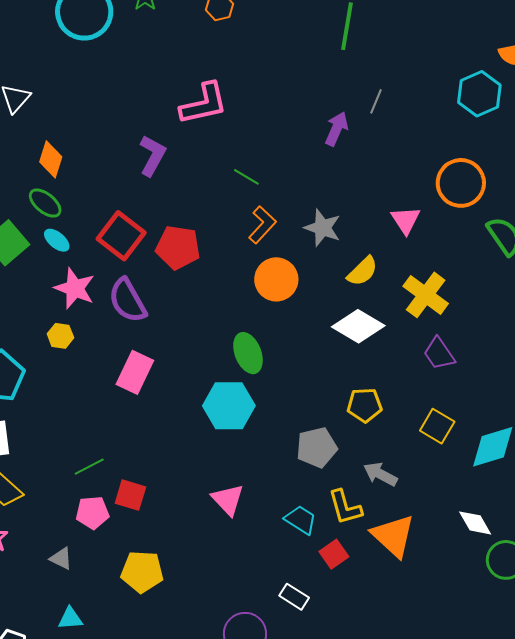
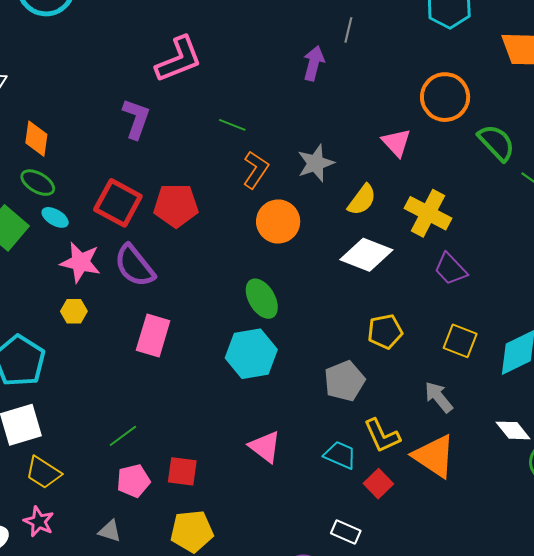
gray star: (323, 228) -> (316, 163), turned -30
gray arrow: (380, 474) -> (439, 397), moved, turned 32
red square: (130, 495) -> (182, 471), moved

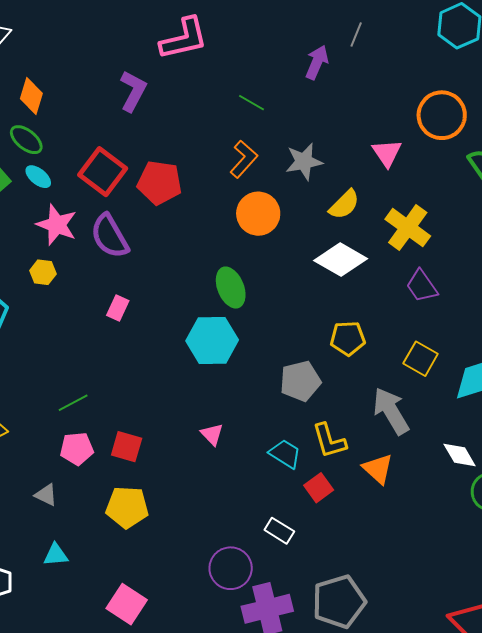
green line: (232, 125) -> (252, 103), moved
pink rectangle: (153, 336) -> (118, 308), size x0.6
gray arrow: (439, 397) -> (391, 411), size x1.4
pink triangle: (265, 447) -> (212, 434), size x0.7
orange triangle: (434, 456) -> (378, 469), size x0.7

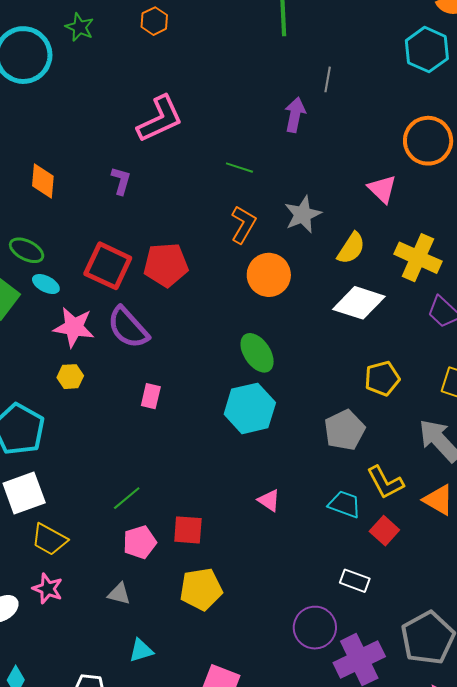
purple L-shape: (133, 91) -> (121, 181), size x0.7
orange diamond: (31, 96) -> (43, 181), moved

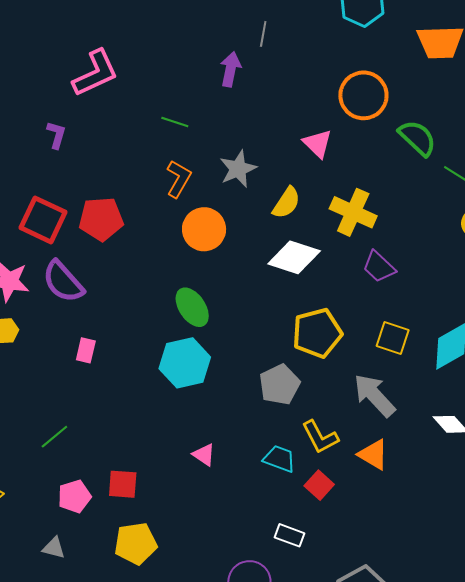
yellow pentagon: (382, 378) -> (317, 333), size x1.4
green line: (127, 498) -> (54, 437), moved

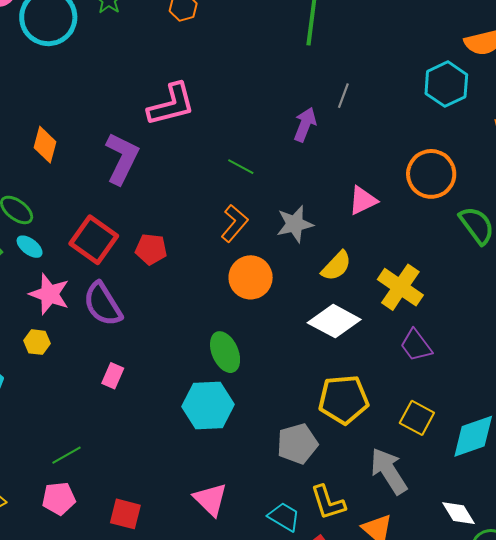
purple L-shape: (56, 135) -> (122, 158), size x1.8
pink triangle: (318, 144) -> (363, 200), moved, turned 40
red pentagon: (101, 219) -> (151, 249), size x0.7
pink triangle: (204, 455) -> (211, 499), size x1.5
pink pentagon: (74, 496) -> (59, 498), moved

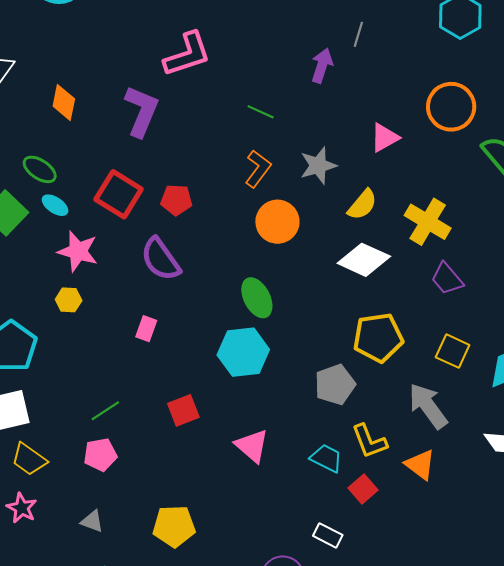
purple semicircle: (103, 304) -> (161, 259), moved
red square: (125, 514) -> (183, 410), moved, turned -32

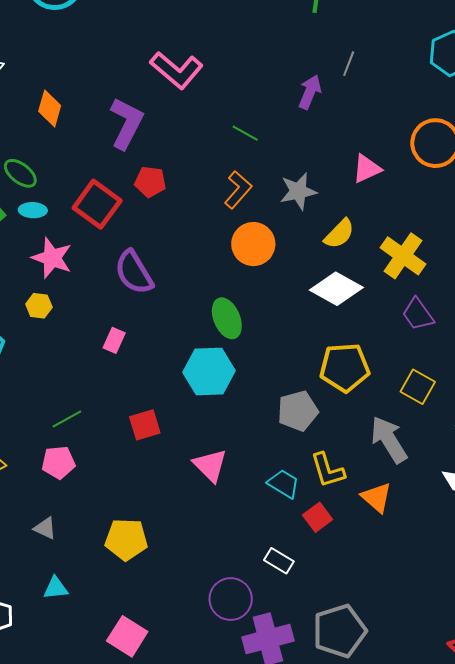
pink L-shape: (187, 54) -> (177, 70), turned 54
red pentagon: (176, 200) -> (150, 182), moved
cyan ellipse: (55, 205) -> (33, 210), turned -36

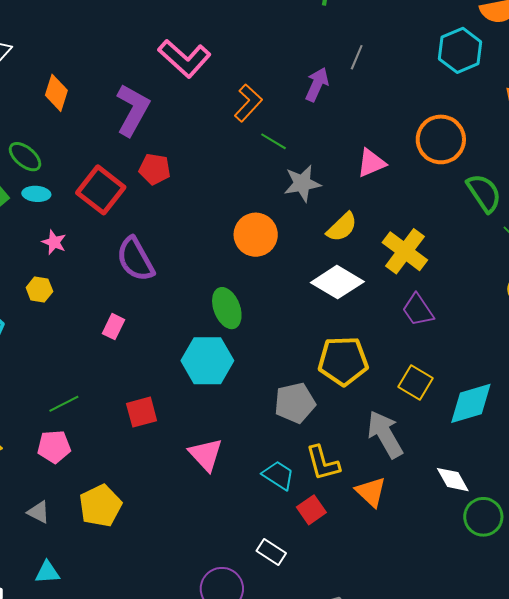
green line: (245, 133) -> (273, 141), moved
orange L-shape: (238, 190) -> (248, 103), moved
pink star: (52, 258) -> (54, 242), size x0.6
yellow pentagon: (126, 539) -> (100, 506), moved, turned -30

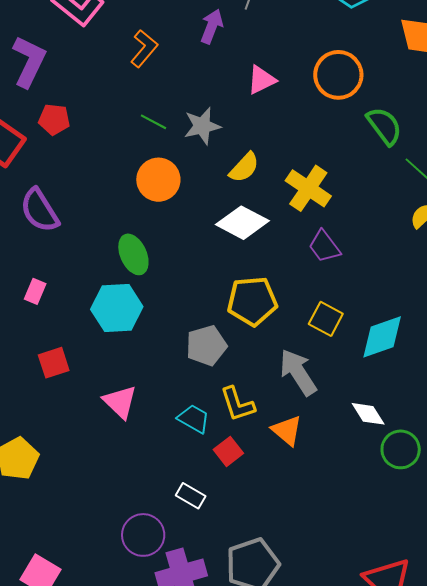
green line: (273, 141) -> (153, 122), moved
pink triangle: (371, 163) -> (261, 80), moved
pink rectangle: (114, 327) -> (35, 291), moved

